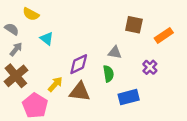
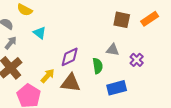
orange rectangle: (164, 35) -> (150, 19), moved
gray triangle: (115, 52) -> (113, 50), moved

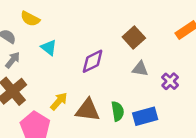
brown square: (122, 20) -> (134, 38), moved, turned 36
purple diamond: (70, 57) -> (93, 61), moved
green semicircle: (98, 66) -> (118, 111), moved

